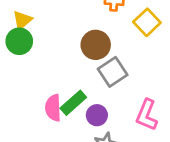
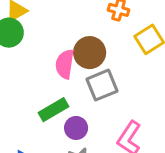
pink semicircle: (53, 108) -> (65, 64), moved

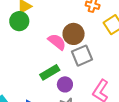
pink semicircle: (65, 64) -> (57, 42), turned 120

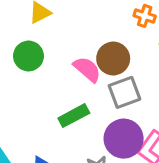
green circle: (19, 21) -> (28, 56), moved
purple circle: (65, 84) -> (124, 139), moved, size x1.6

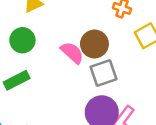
green rectangle: (74, 116) -> (17, 80), moved

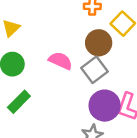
brown circle: (94, 44) -> (99, 43), moved

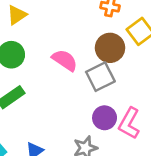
purple circle: (105, 106) -> (105, 118), size x0.7

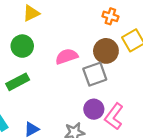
pink semicircle: (65, 60) -> (67, 56), turned -60

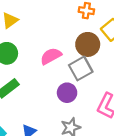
purple circle: (94, 109) -> (67, 93), moved

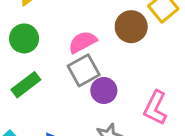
gray square: (81, 68) -> (84, 70), moved

